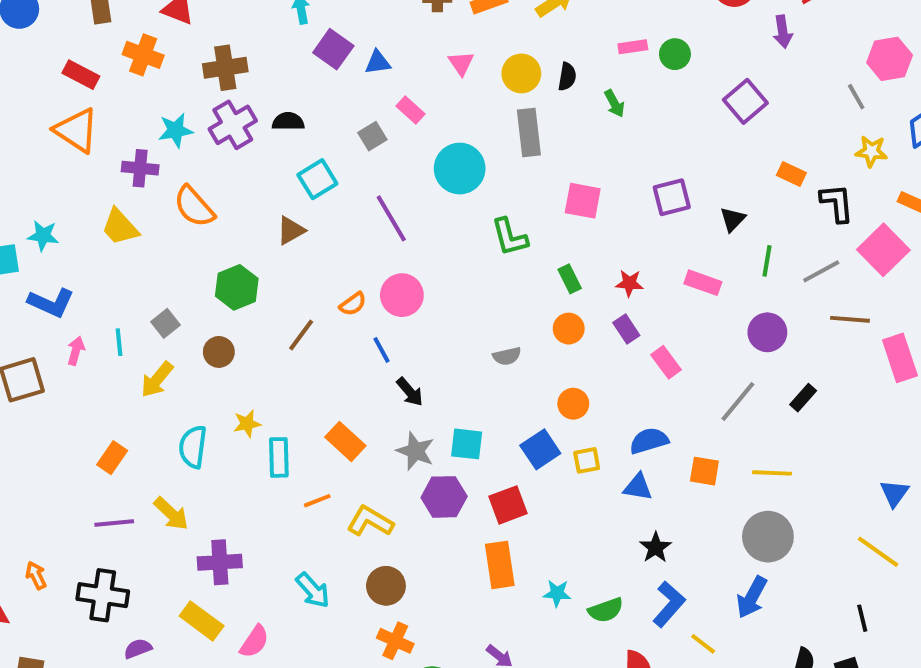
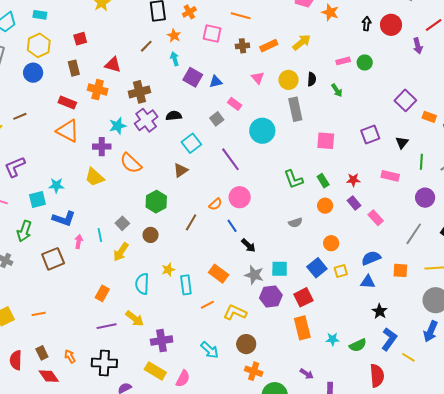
purple square: (745, 101) -> (405, 100), moved
green L-shape: (509, 237) -> (293, 179), moved

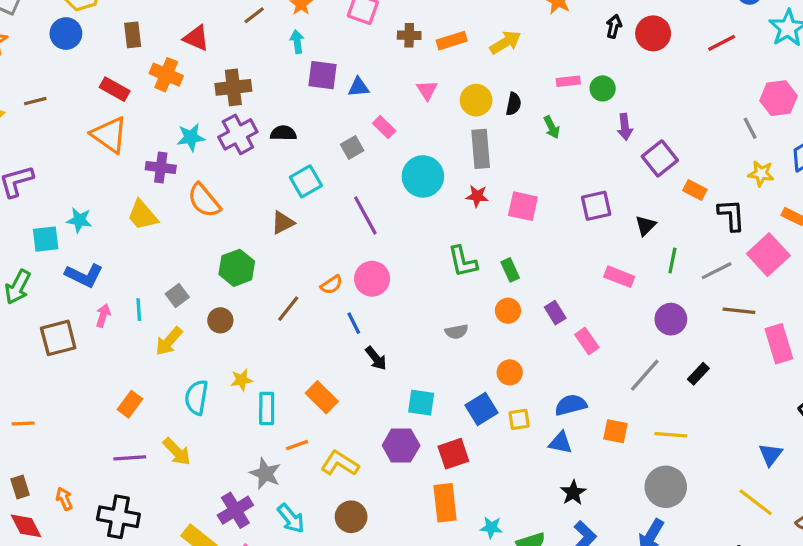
purple arrow: (418, 46) -> (625, 127), moved
purple square: (193, 77) -> (322, 75), turned -30
red star: (353, 180) -> (477, 196), moved
gray star: (254, 275) -> (265, 474), moved
purple cross: (162, 341) -> (235, 510), moved, turned -30

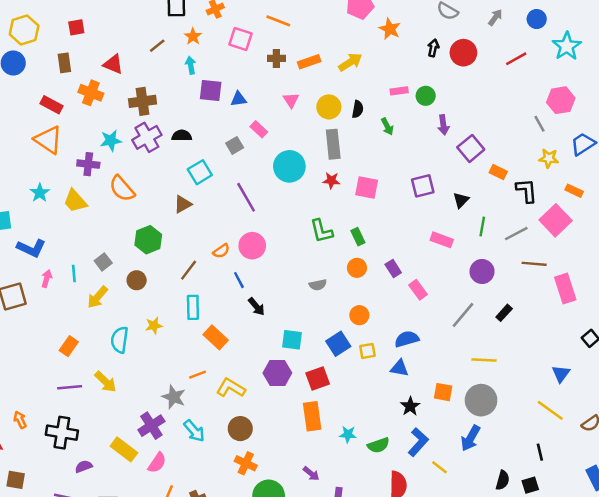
cyan star: (79, 220) -> (40, 193), moved, turned 30
cyan rectangle: (267, 409) -> (193, 307), moved
orange square: (615, 431) -> (443, 392), moved

